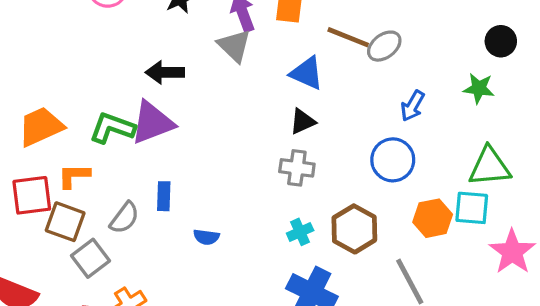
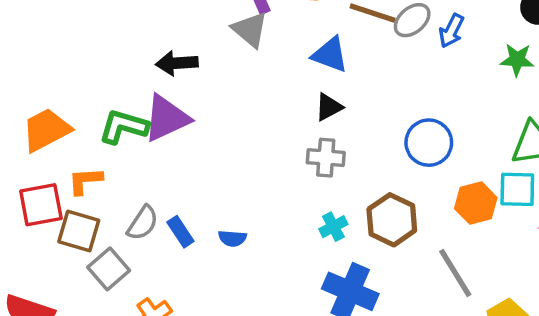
blue arrow: (413, 106) -> (451, 31), moved
blue rectangle: (164, 196) -> (180, 232), moved, turned -32

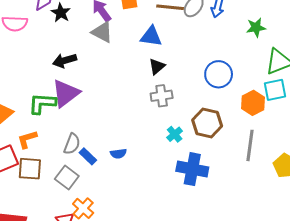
green star: (517, 60) -> (256, 27), moved
gray semicircle: (143, 223) -> (72, 144), moved
gray square: (109, 269) -> (67, 177), moved
gray line: (455, 273) -> (250, 145), turned 52

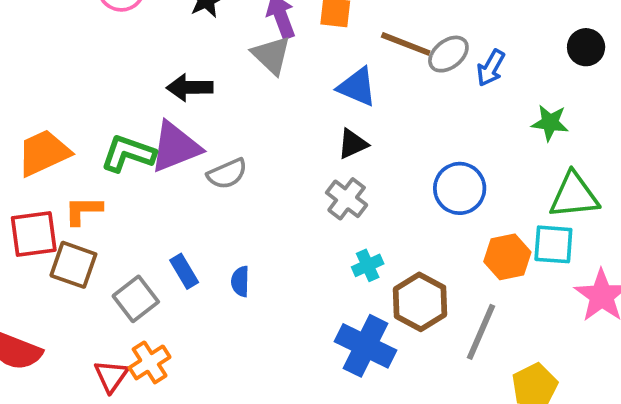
gray cross: (162, 96) -> (347, 199), turned 30
brown hexagon: (207, 123) -> (420, 302), moved
cyan cross: (175, 134) -> (368, 265), moved
gray semicircle: (72, 144) -> (227, 174), moved, turned 30
blue semicircle: (118, 154) -> (240, 281), turned 84

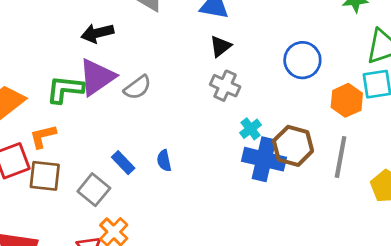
blue cross: (366, 346) -> (264, 159), moved

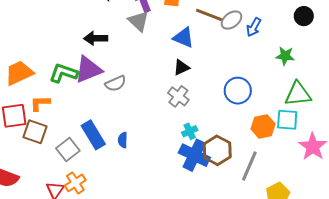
blue rectangle: (123, 163) -> (93, 135), size x1.6

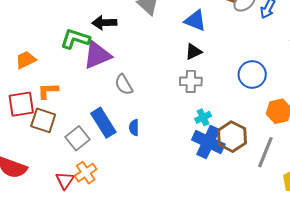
orange trapezoid: (19, 73) -> (26, 60), size x0.7
green L-shape: (63, 73) -> (75, 39), moved
gray semicircle: (116, 84) -> (124, 85), moved, turned 85
gray cross: (178, 96) -> (191, 81), turned -35

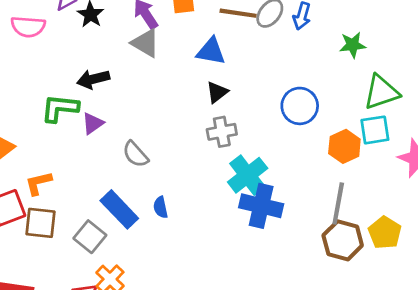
purple triangle: (97, 55) -> (93, 123), size x0.6
cyan cross: (203, 117) -> (248, 175), size x1.8
brown hexagon: (232, 137) -> (343, 240), moved

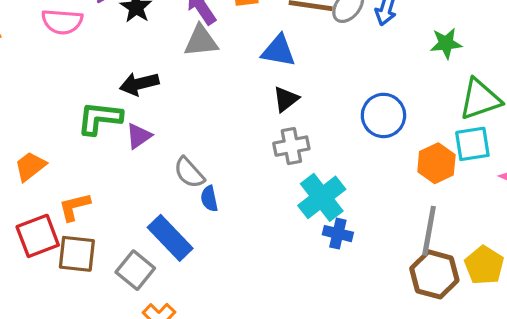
gray triangle: (145, 43) -> (201, 41), turned -36
blue cross: (261, 206) -> (338, 234), size x0.6
blue semicircle: (161, 207) -> (209, 199), moved

